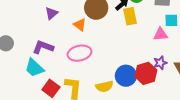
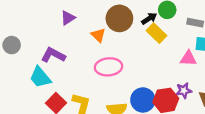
yellow rectangle: (130, 16) -> (157, 33), turned -42
pink ellipse: (79, 53) -> (109, 67), moved

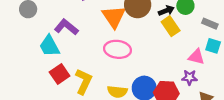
orange triangle: (98, 35) -> (114, 17), size x1.6
purple star: (184, 91) -> (189, 77), moved

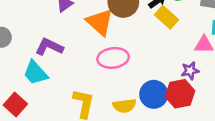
red square: (60, 74) -> (15, 104), moved
purple star: (189, 77) -> (190, 71), moved

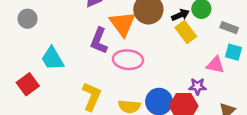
purple L-shape: (49, 47) -> (99, 41), moved, turned -105

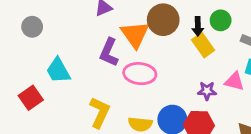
black arrow: (180, 15) -> (198, 26), turned 112
purple star: (197, 86) -> (207, 91), moved

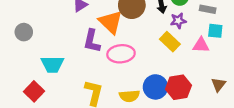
yellow rectangle: (203, 45) -> (170, 42), moved
cyan trapezoid: (58, 70) -> (52, 64), turned -50
purple star: (207, 91) -> (178, 21), moved

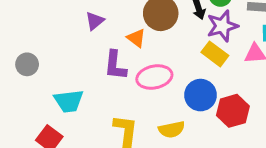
purple star: (178, 21) -> (222, 26), size x1.5
orange triangle: (111, 22) -> (136, 38), size x0.6
blue circle: (155, 87) -> (200, 95), moved

